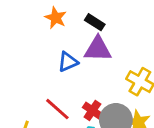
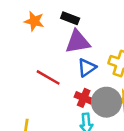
blue triangle: (68, 62) -> (87, 68), moved
red line: (57, 109) -> (48, 77), moved

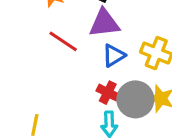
red line: (48, 77) -> (63, 41), moved

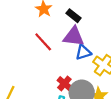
blue triangle: (114, 56) -> (83, 52), moved

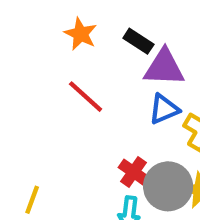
purple triangle: (74, 37) -> (164, 68), moved

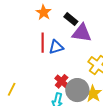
red line: (86, 97) -> (43, 43), turned 42
blue triangle: (164, 109) -> (56, 47), moved

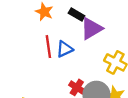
purple triangle: (82, 33) -> (91, 29), turned -30

